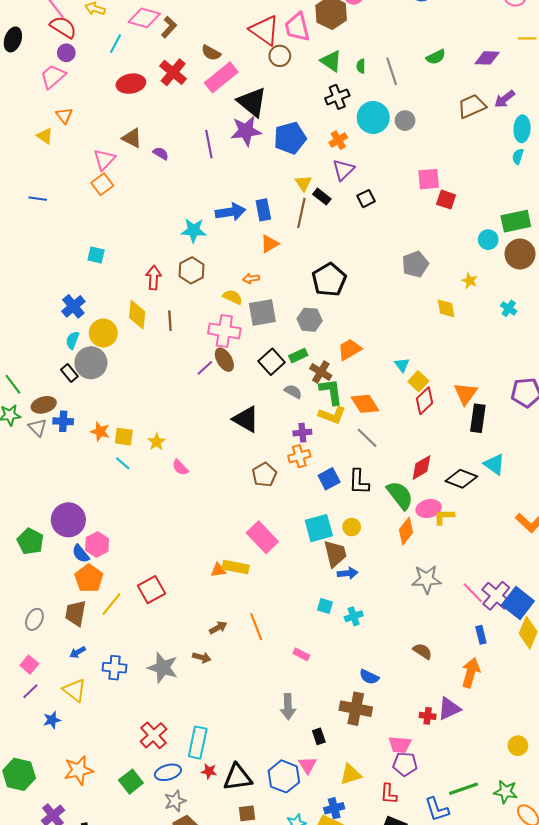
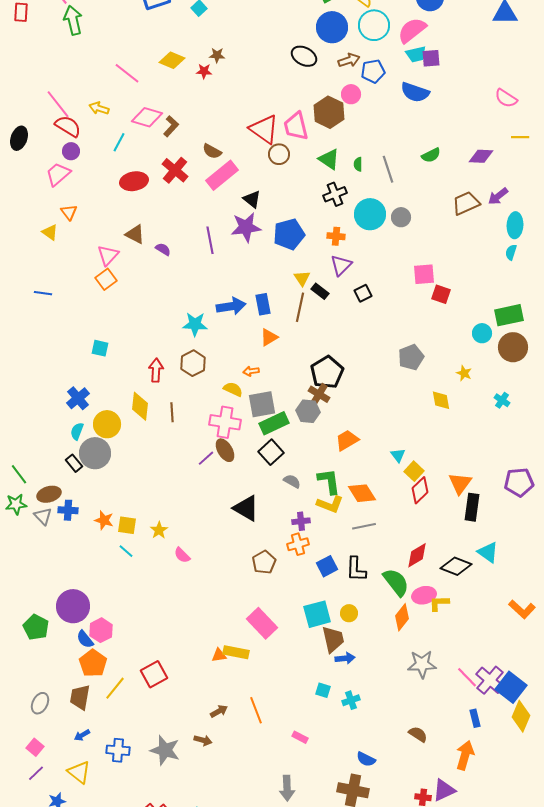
black triangle: (252, 102) -> (252, 199), size x0.6
orange cross: (338, 140) -> (336, 236), turned 36
green rectangle: (298, 356) -> (274, 423), moved, size x1.6
brown cross: (321, 372) -> (319, 394), moved
gray line: (367, 438) -> (364, 526), turned -55

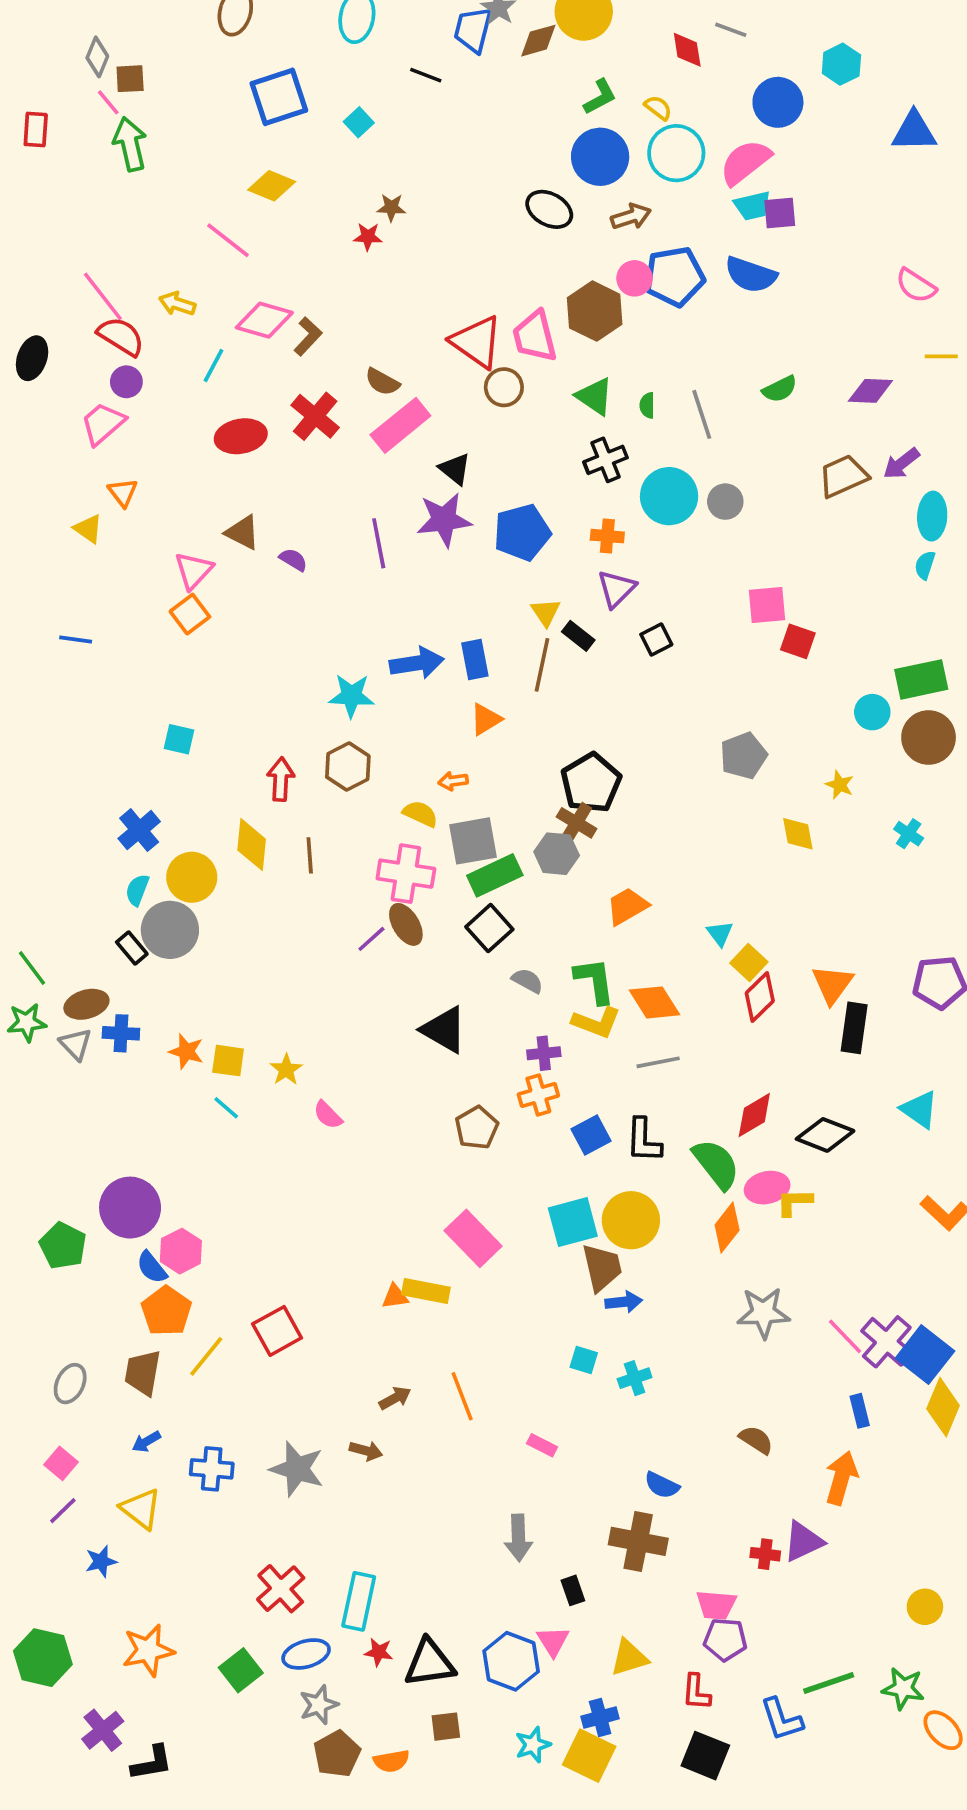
yellow diamond: (172, 60) -> (272, 186), moved
blue pentagon: (373, 71) -> (674, 277), moved, size x1.4
cyan triangle: (488, 552) -> (919, 1110), moved
yellow circle: (349, 613) -> (631, 1220), size x1.8

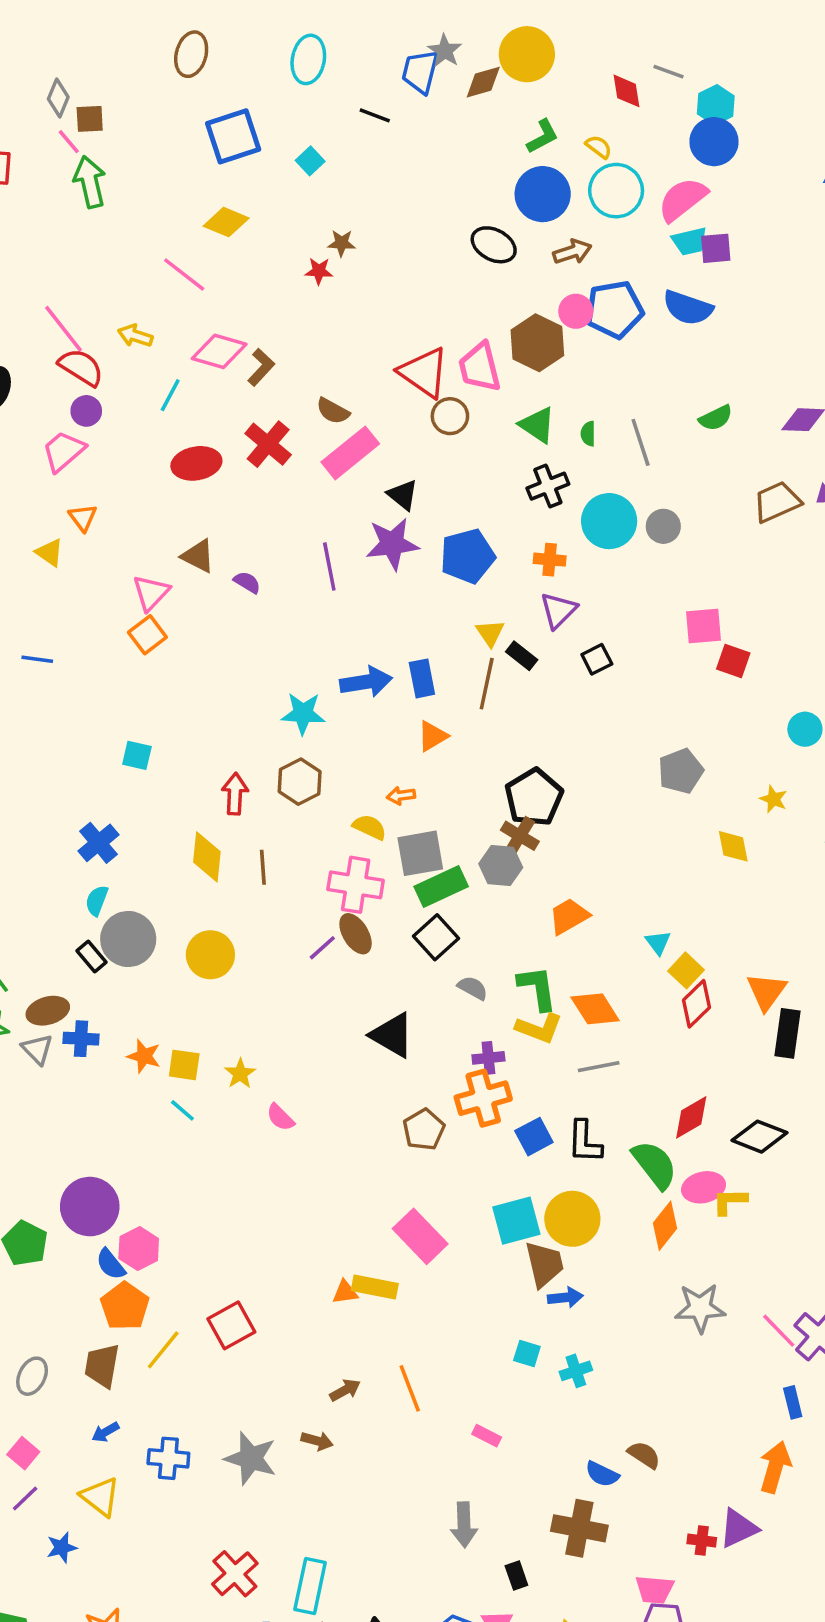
cyan hexagon: (841, 64) -> (716, 105), moved
yellow circle: (192, 877) -> (210, 955), moved
orange cross: (538, 1095) -> (483, 1098), size x1.4
brown semicircle: (756, 1440) -> (644, 1455), moved

